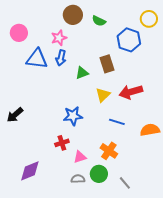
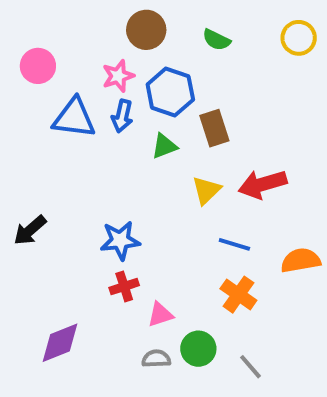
green semicircle: (99, 21) -> (216, 40), moved
blue hexagon: (129, 40) -> (170, 92), moved
blue star: (73, 116) -> (120, 240), moved
orange cross: (109, 151) -> (238, 295), moved

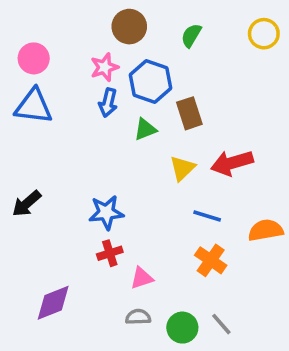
green semicircle: (216, 40) -> (191, 35), turned 95
blue triangle: (74, 118) -> (34, 106), moved
green circle: (198, 349) -> (182, 328), moved

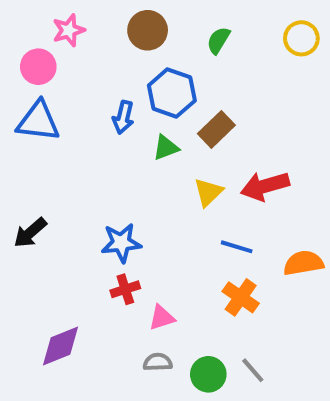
pink star: (104, 67) -> (69, 30), moved
brown rectangle: (189, 113) -> (216, 129), turned 64

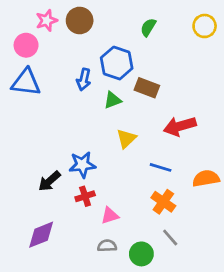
brown circle: (148, 30) -> (80, 20), moved
brown rectangle: (216, 129) -> (147, 88), turned 65
yellow triangle: (208, 192) -> (126, 139), moved
black arrow: (30, 233) -> (49, 181), moved
gray line: (253, 370) -> (170, 237), moved

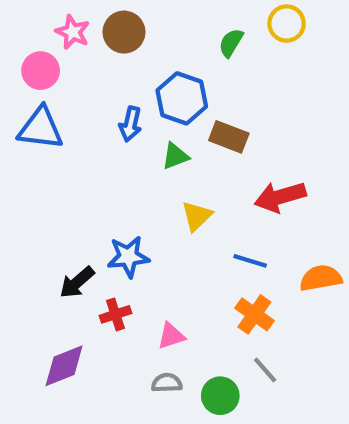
pink star: (47, 20) -> (73, 32), turned -30
yellow circle: (205, 26) -> (287, 24), moved
red cross: (85, 196) -> (115, 314), moved

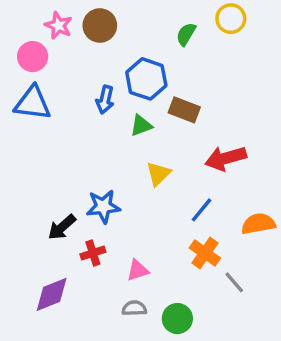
blue line: (250, 261) -> (202, 210), turned -68
gray line: (265, 370) -> (234, 282), moved

